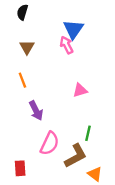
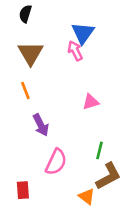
brown triangle: (27, 47) -> (31, 53), size x1.5
brown L-shape: (76, 156) -> (108, 176), moved
orange triangle: (95, 174) -> (87, 196), moved

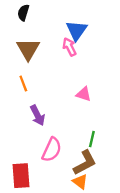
pink triangle: (91, 102) -> (84, 94), turned 35
brown L-shape: (108, 176) -> (85, 163), moved
red rectangle: (23, 190) -> (21, 176), size x1.5

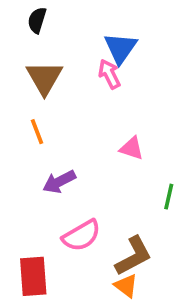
purple arrow: (38, 115) -> (59, 182), turned 90
green line: (92, 139) -> (169, 197), moved
pink semicircle: (52, 150) -> (82, 236), turned 35

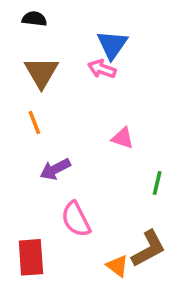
black semicircle: (37, 20) -> (34, 19), turned 80
pink arrow: (109, 74) -> (102, 69), turned -44
pink semicircle: (82, 236) -> (76, 219), turned 93
brown L-shape: (133, 256) -> (148, 249), moved

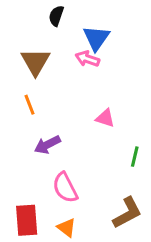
black semicircle: (34, 19) -> (56, 16), moved, turned -78
orange triangle: (117, 266) -> (67, 228), moved

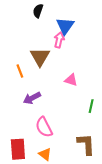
pink arrow: (87, 59) -> (59, 40), turned 84
brown triangle: (35, 62) -> (40, 57), moved
brown L-shape: (127, 213) -> (86, 144), turned -65

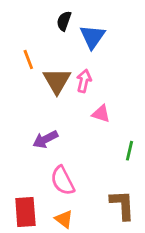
black semicircle: (38, 11) -> (64, 21), moved
pink arrow: (59, 40) -> (84, 81), moved
orange line: (20, 71) -> (28, 59), moved

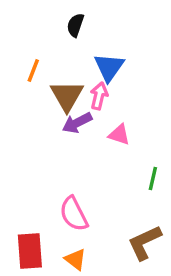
blue triangle: (92, 37) -> (109, 67), moved
orange line: (28, 59) -> (33, 71), turned 42
purple arrow: (45, 139) -> (77, 123), moved
brown L-shape: (122, 205) -> (144, 243), turned -112

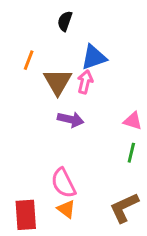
blue triangle: (109, 67) -> (94, 57), turned 36
purple arrow: (77, 123) -> (71, 119), moved, turned -140
pink triangle: (119, 135) -> (133, 121), moved
orange triangle: (75, 259) -> (66, 209), moved

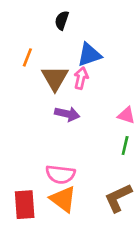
pink semicircle: (63, 183) -> (60, 174), turned -56
orange triangle: (66, 209) -> (63, 199), size x1.5

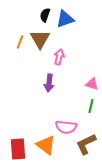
blue triangle: (89, 55) -> (65, 19), moved
brown triangle: (55, 78) -> (40, 39), moved
purple arrow: (67, 114) -> (49, 83), turned 84
pink semicircle: (60, 174) -> (66, 127), moved

